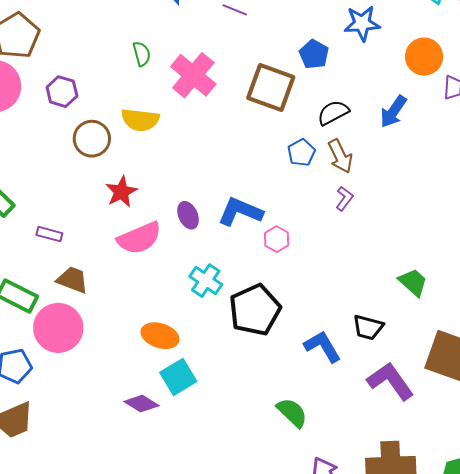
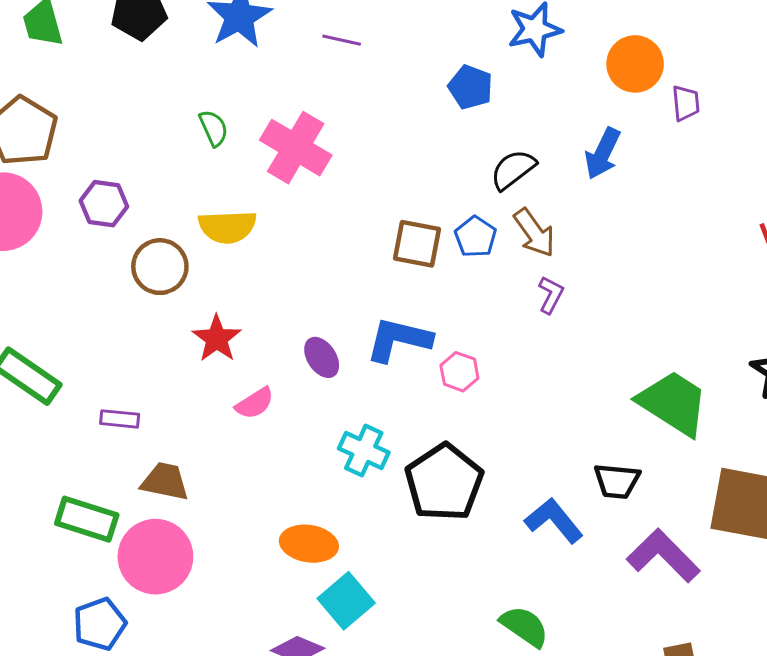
brown square: (271, 87) -> (417, 244), moved, size x0.7
pink semicircle: (139, 238) -> (255, 403), size x0.6
green trapezoid: (413, 282) -> (673, 403), size x1.6

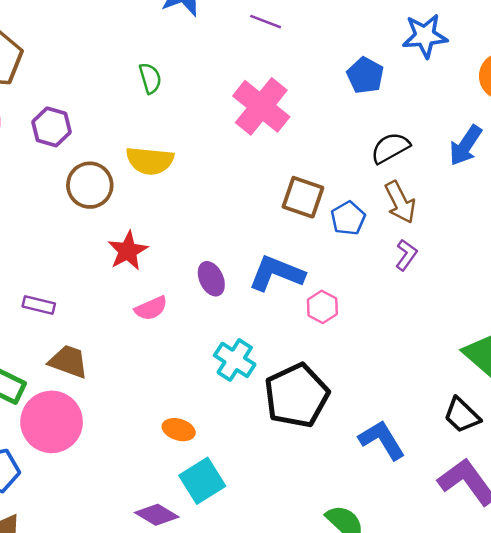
pink cross: (296, 148) -> (261, 106), moved
blue pentagon: (476, 237) -> (348, 218), moved
black trapezoid: (617, 481) -> (462, 415), moved, turned 30
orange ellipse: (309, 544) -> (179, 430), size x0.7

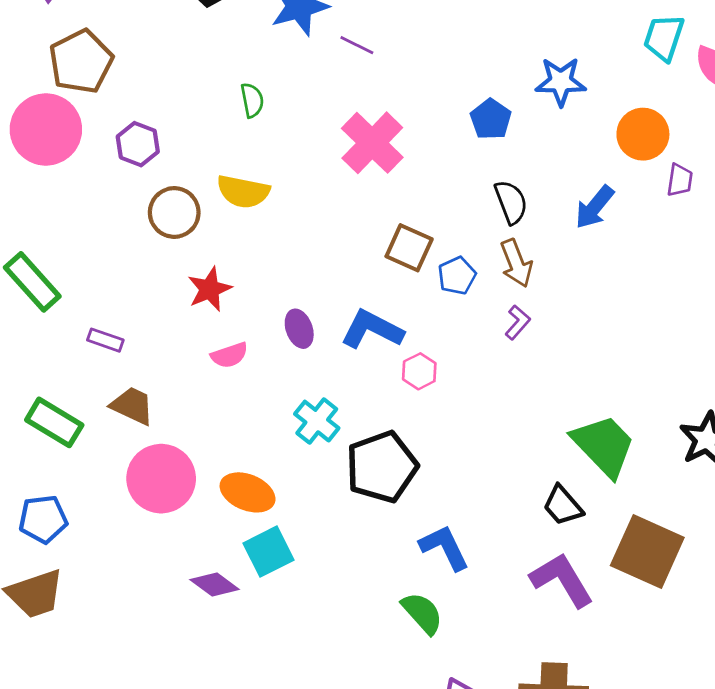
purple line: (266, 22) -> (357, 45), moved
black semicircle: (390, 148) -> (511, 202), turned 93
pink circle: (52, 422) -> (161, 479), moved
orange ellipse: (179, 430) -> (248, 492), size x1.5
blue L-shape: (382, 440) -> (444, 547), moved

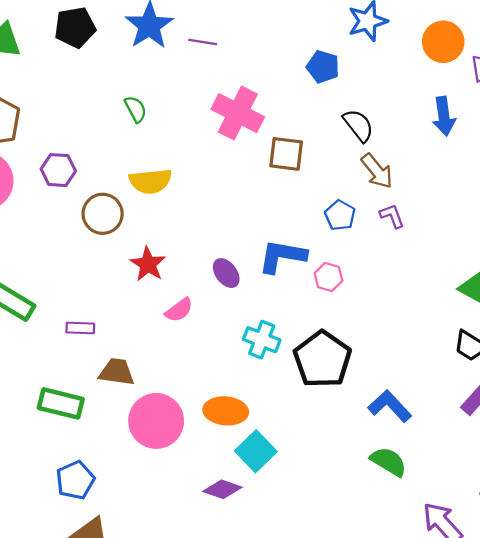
blue arrow: (595, 207) -> (444, 116), moved, turned -30
brown square: (409, 248) -> (286, 154), moved
blue pentagon: (457, 276) -> (340, 215), moved
purple L-shape: (518, 322) -> (392, 216), turned -44

